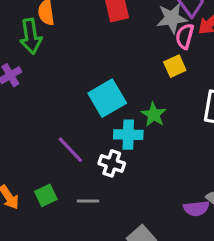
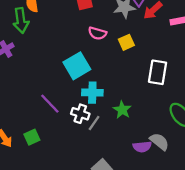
pink semicircle: (185, 36) -> (97, 33), moved, turned -90
green star: (154, 115) -> (122, 110), moved
gray line: (88, 201) -> (94, 123), moved, turned -56

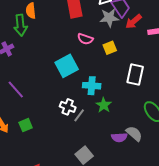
cyan cross: (92, 93) -> (92, 86), moved
purple line: (50, 104) -> (16, 90), moved

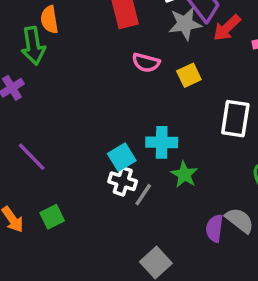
cyan square: (67, 66) -> (122, 157), moved, size x0.7
purple semicircle: (119, 137) -> (214, 228), turned 105

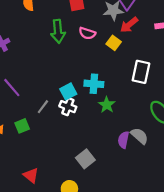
red arrow: (227, 28) -> (129, 25), moved
green arrow: (33, 46) -> (58, 31), moved
yellow square: (189, 75) -> (114, 43), turned -32
gray line: (143, 195) -> (43, 107), moved

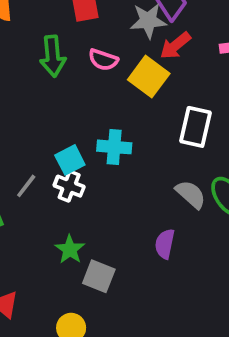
yellow square: (114, 43) -> (149, 77), size x1.5
green star: (107, 105) -> (70, 249), moved
gray semicircle: (139, 136) -> (191, 194), moved
gray square: (85, 159) -> (99, 276), turned -30

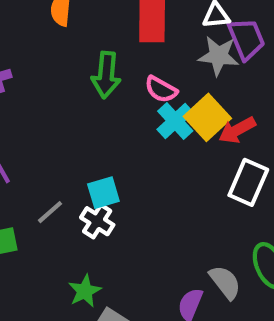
red arrow: (175, 46) -> (237, 130), moved
cyan cross: (114, 147) -> (175, 121), moved, turned 32
gray semicircle: (191, 194) -> (225, 282), moved

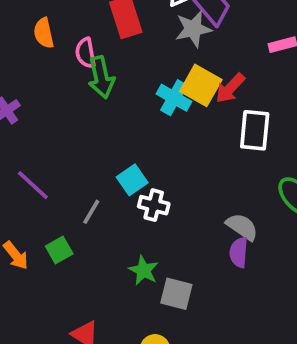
pink semicircle: (161, 89) -> (86, 53), moved, turned 68
white cross: (97, 221) -> (154, 205), moved
gray semicircle: (225, 282) -> (242, 227), moved

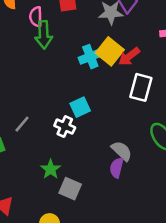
cyan cross: (174, 98) -> (90, 57), turned 30
cyan square: (132, 180) -> (80, 107), moved

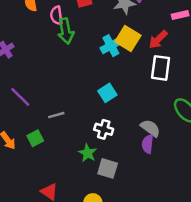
red arrow: (129, 56) -> (158, 39), moved
gray line: (22, 124) -> (56, 115), turned 42
white cross: (65, 127) -> (104, 129), moved

